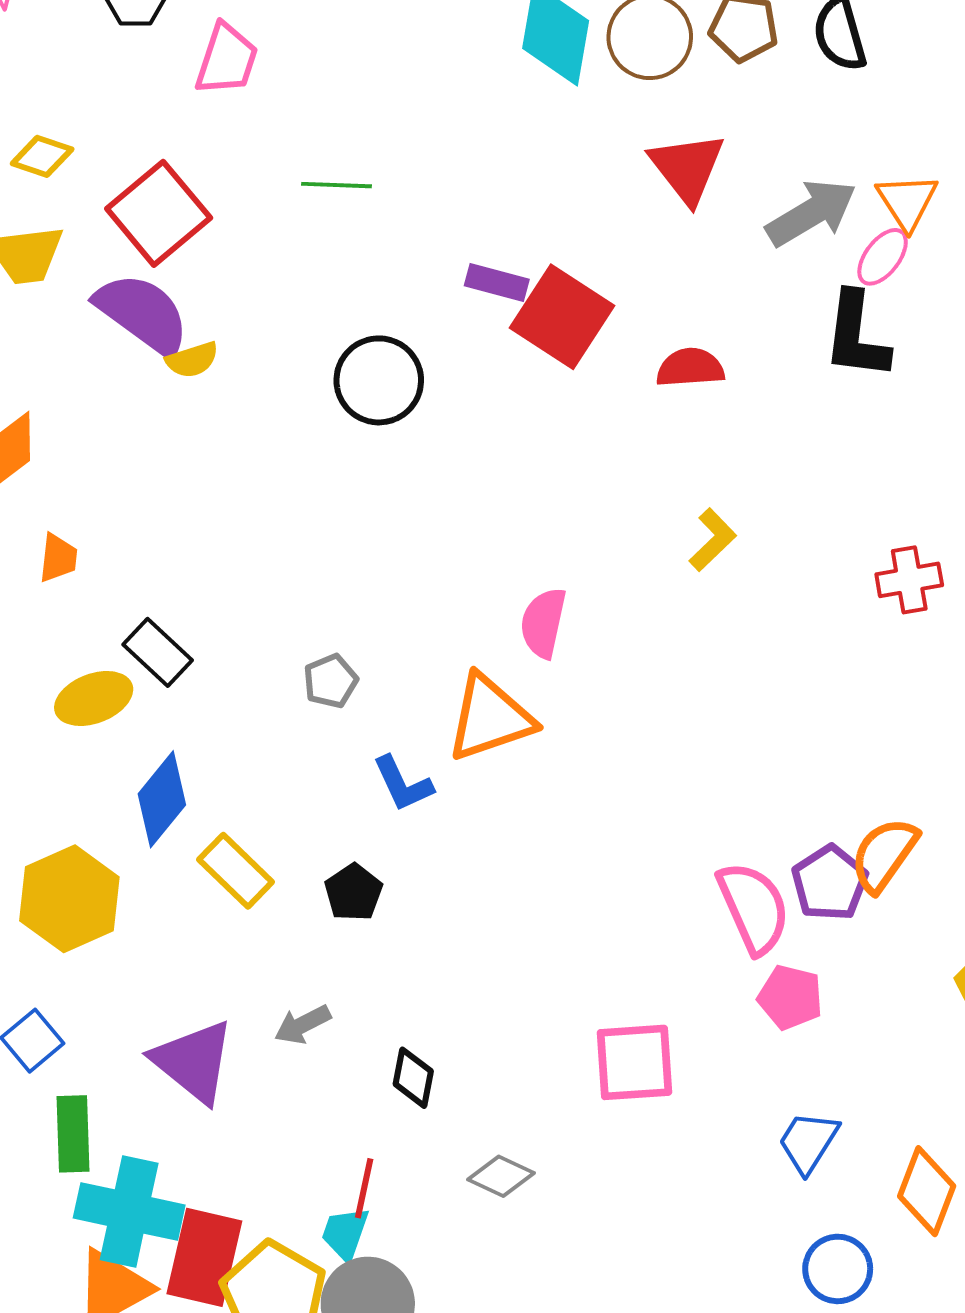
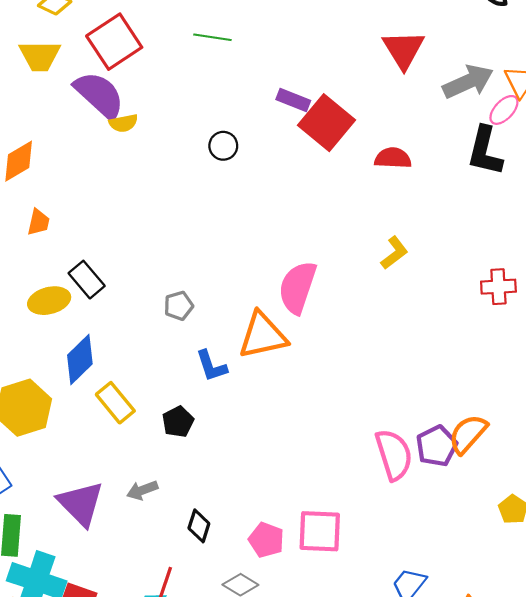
black circle: (379, 380) -> (223, 146), size x0.6
pink semicircle: (543, 623) -> (297, 287), size x1.4
pink pentagon: (790, 997) -> (266, 540), moved

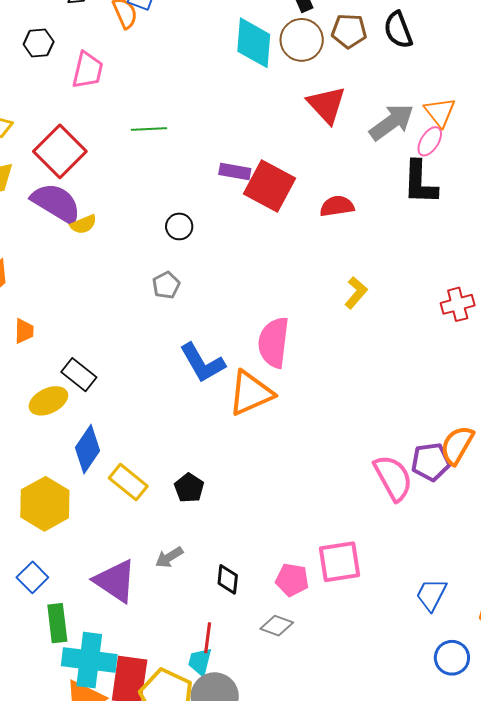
gray pentagon: (179, 306) -> (166, 285), moved
blue L-shape: (211, 366) -> (202, 363), moved, size x1.4
purple pentagon: (437, 446) -> (431, 462), turned 30

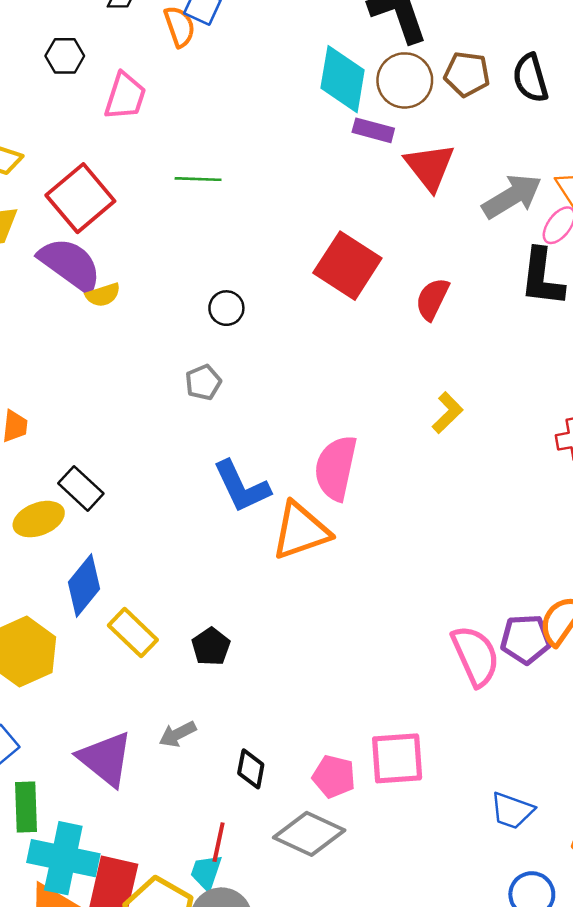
purple rectangle: (235, 171) -> (373, 130), moved
red semicircle: (337, 206) -> (432, 299), turned -60
blue trapezoid: (431, 595) -> (512, 811), turned -102
gray diamond: (277, 626) -> (309, 834), size x1.6

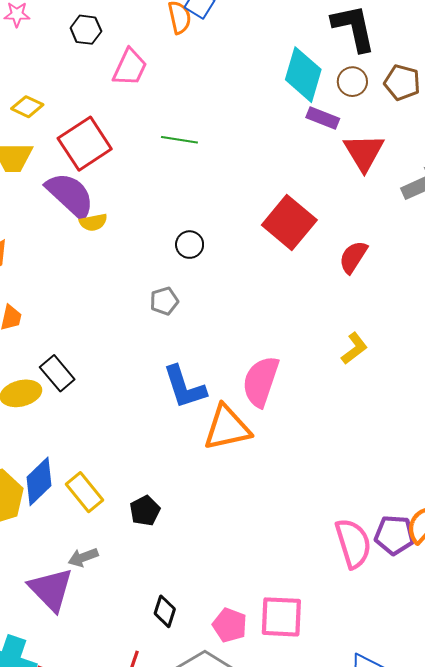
brown circle: (405, 80) -> (352, 82), size x0.7
blue diamond: (84, 586) -> (39, 481), moved
gray arrow: (178, 734) -> (83, 557), moved

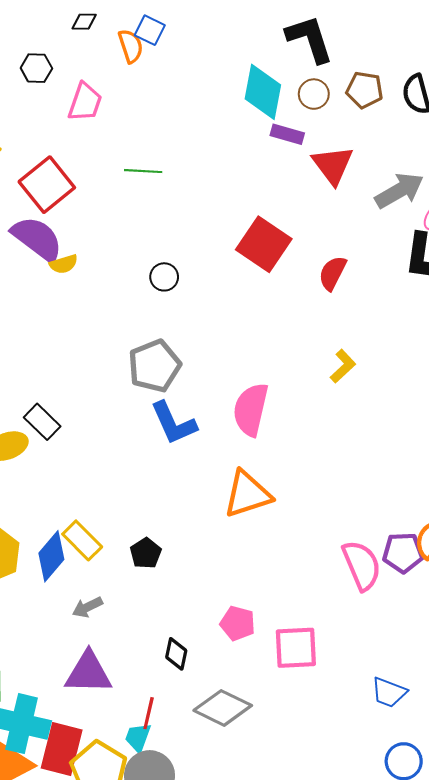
gray pentagon: (164, 301) -> (154, 366), moved, size x1.8
orange triangle: (227, 428) -> (247, 494), moved
blue diamond: (39, 481) -> (51, 556), moved
purple triangle: (51, 589) -> (88, 673), moved, turned -39
pink pentagon: (230, 625) -> (238, 623), moved

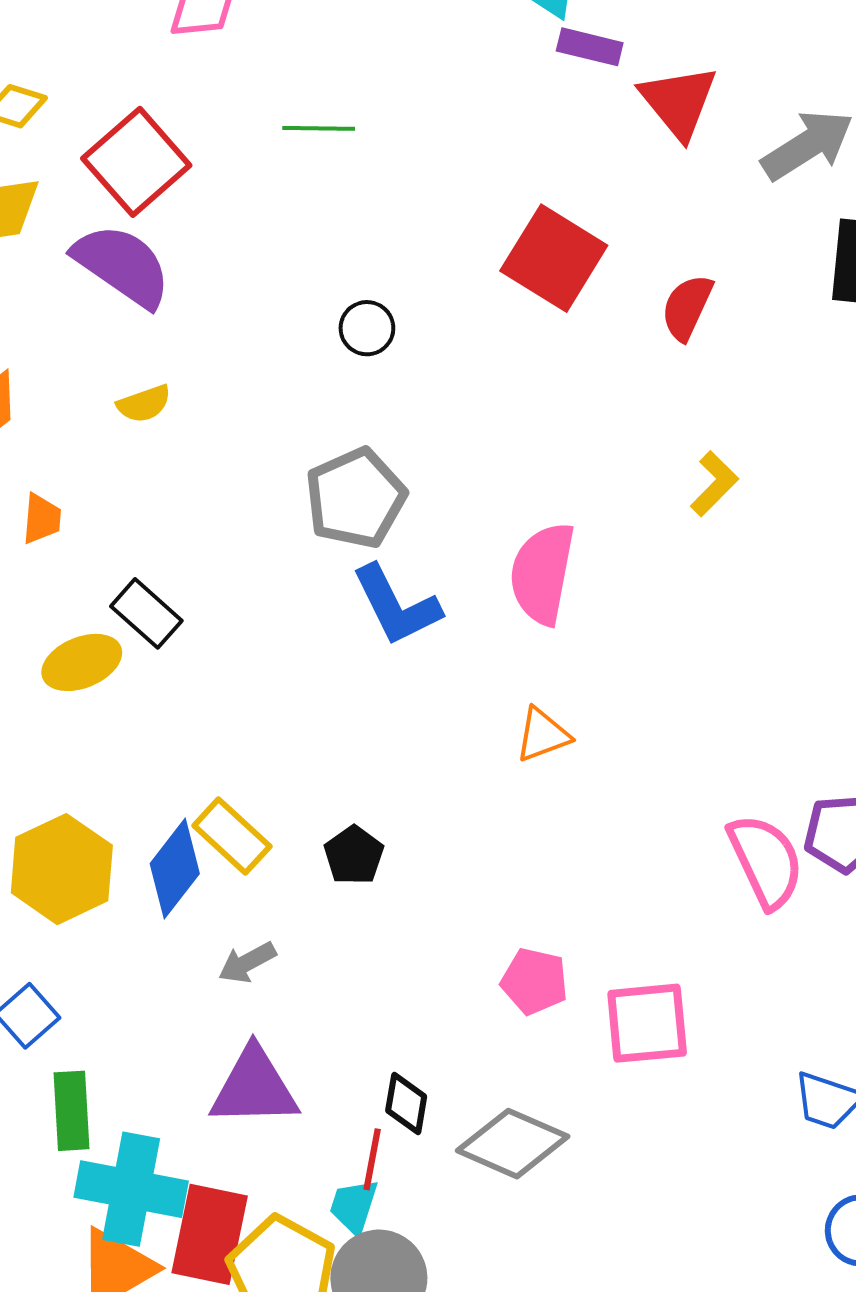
yellow semicircle: (64, 264) -> (144, 404), moved
orange triangle: (247, 494) -> (543, 735), size x0.6
black diamond: (176, 654) -> (406, 1103), moved

